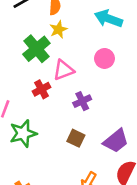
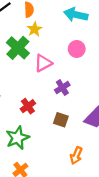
red cross: (42, 89) -> (28, 106), moved
green star: (23, 133) -> (18, 138), moved

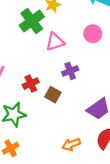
brown square: (61, 120) -> (53, 95), moved
orange arrow: (76, 155) -> (71, 144), turned 35

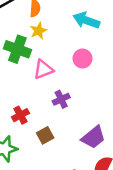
green cross: (32, 21) -> (17, 49), turned -30
brown square: (53, 95) -> (45, 135), moved, turned 35

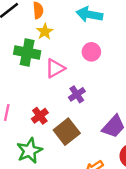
brown square: (45, 135) -> (67, 132), size x1.5

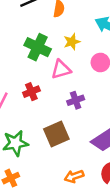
yellow star: (45, 32) -> (72, 42), moved
red cross: (40, 116) -> (31, 92), moved

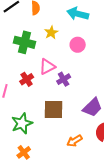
pink triangle: (61, 69) -> (47, 67), moved
brown square: (56, 134) -> (53, 109), turned 35

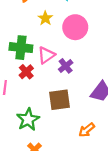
green cross: (24, 42) -> (21, 48), moved
pink circle: (78, 45) -> (75, 27), size x1.5

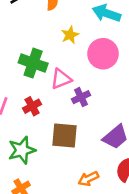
red cross: (26, 72) -> (32, 106), moved

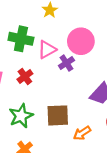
pink circle: (103, 54) -> (81, 41), moved
brown square: (65, 135) -> (58, 115), moved

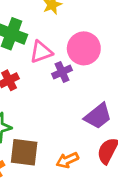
brown square: (58, 115) -> (24, 152), moved

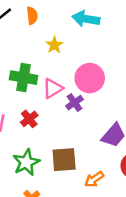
brown square: (24, 152) -> (64, 160), moved

